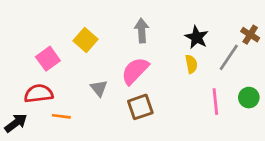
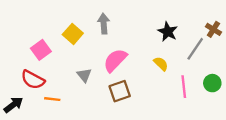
gray arrow: (142, 31) -> (104, 24), moved
yellow semicircle: (191, 64) -> (161, 64), moved, turned -35
red semicircle: (39, 94) -> (33, 80), turned -145

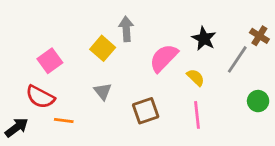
yellow square: (73, 34) -> (103, 48), moved
pink semicircle: (115, 60) -> (164, 58), moved
pink line: (184, 87) -> (197, 115), moved

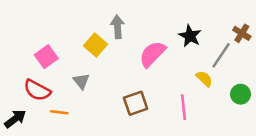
yellow semicircle: (196, 77) -> (204, 79), moved
gray triangle: (103, 91) -> (81, 81), moved

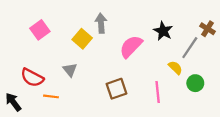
pink square: (46, 57) -> (40, 30), moved
green circle: (241, 94) -> (195, 83), moved
black arrow: (15, 119) -> (13, 102), turned -90

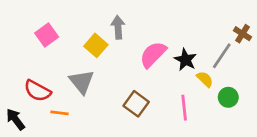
black star: (163, 31) -> (185, 60), moved
gray triangle: (70, 70) -> (82, 82), size x1.5
brown square: (117, 89) -> (136, 104), turned -35

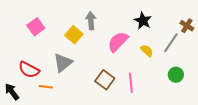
black star: (185, 60) -> (143, 21), moved
yellow semicircle: (205, 79) -> (147, 51), moved
gray triangle: (82, 82) -> (63, 63), turned 30
pink line: (184, 108) -> (131, 83), moved

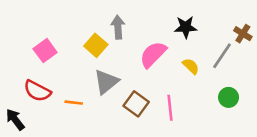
black star: (143, 21) -> (186, 27), turned -30
pink square: (36, 27) -> (45, 51), moved
gray triangle: (63, 63) -> (106, 82), moved
orange line: (46, 87) -> (74, 103), moved

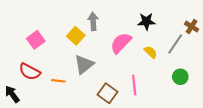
brown square: (136, 104) -> (108, 93), moved

